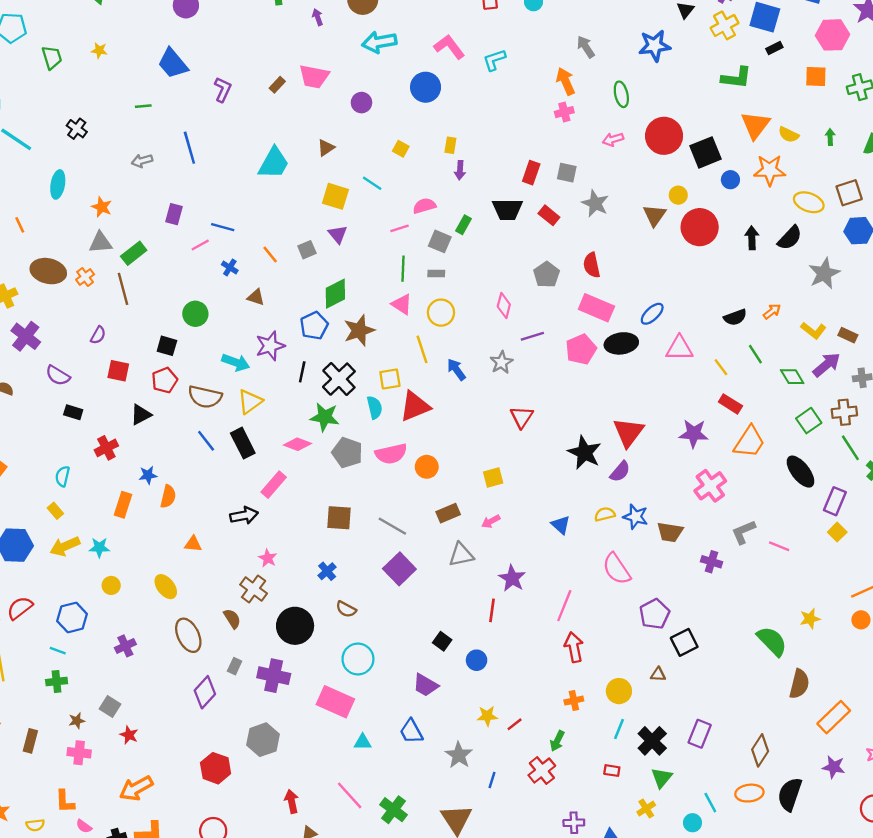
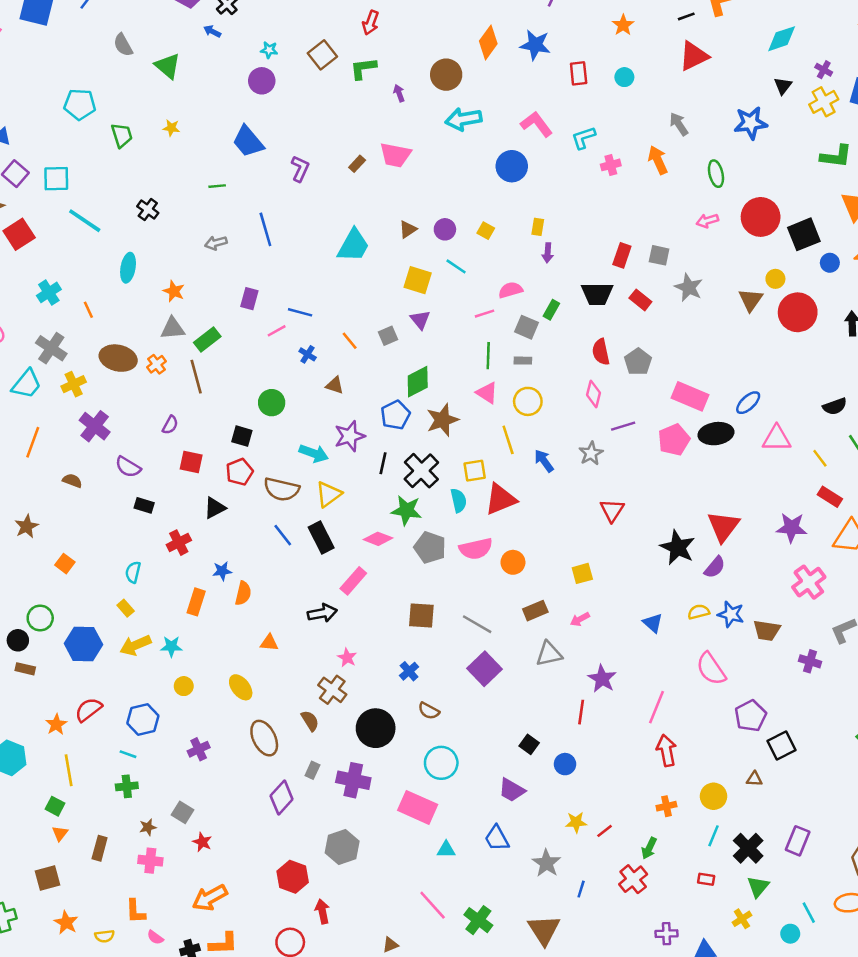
purple circle: (361, 103) -> (445, 229), moved
pink cross: (564, 112) -> (611, 165), moved
red semicircle: (592, 265) -> (601, 352), moved
red arrow: (291, 801) -> (322, 911), moved

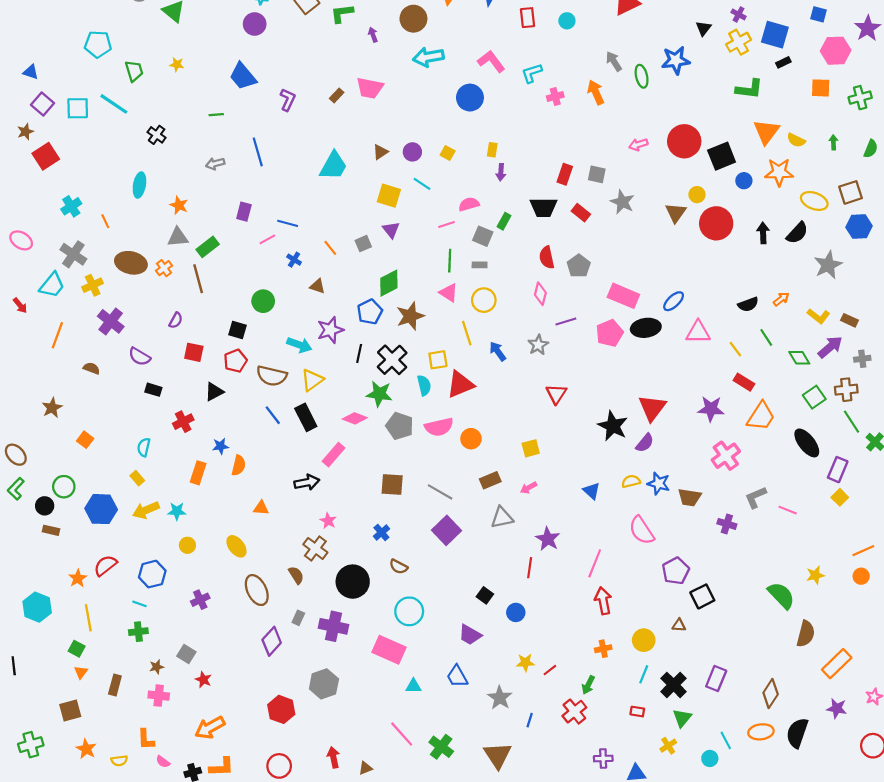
green ellipse: (716, 174) -> (642, 76), moved
cyan line: (85, 221) -> (114, 104), moved
red arrow: (322, 911) -> (333, 757), moved

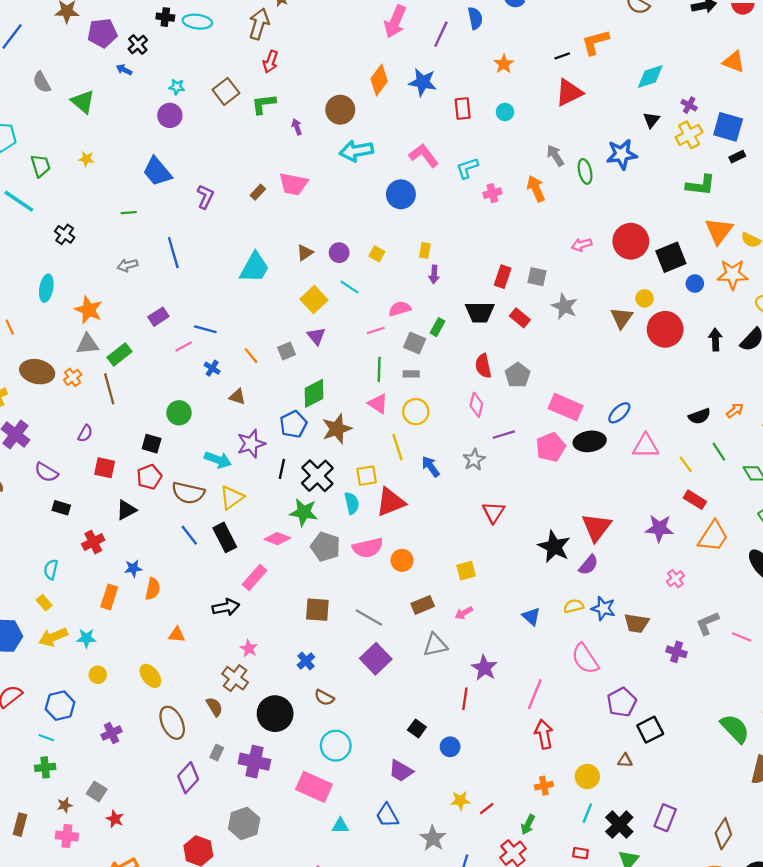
yellow square: (389, 196) -> (314, 300), turned 30
orange star: (179, 205) -> (89, 310), size x1.4
purple rectangle: (244, 212) -> (158, 317), turned 42
pink cross: (726, 456) -> (675, 579), size x0.6

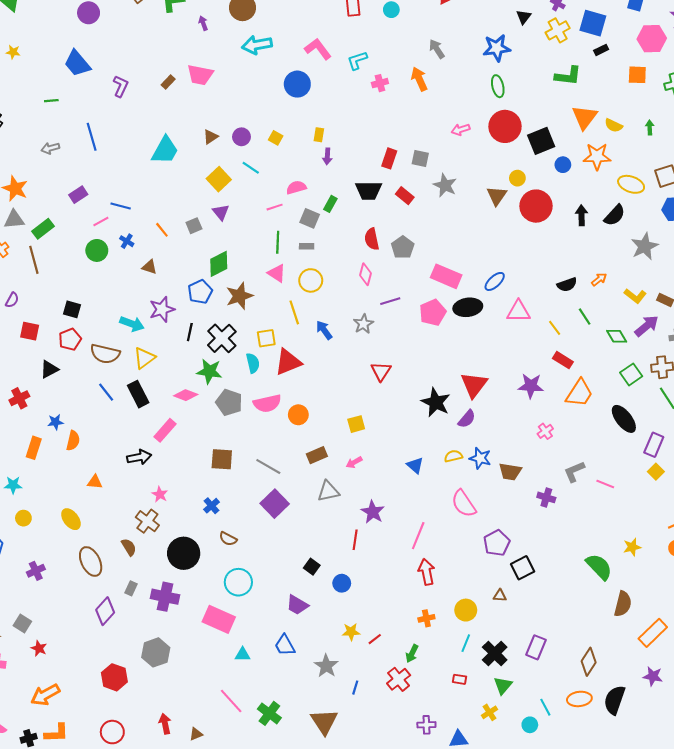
green ellipse: (585, 171) -> (498, 86), moved
green circle: (179, 413) -> (97, 250), moved

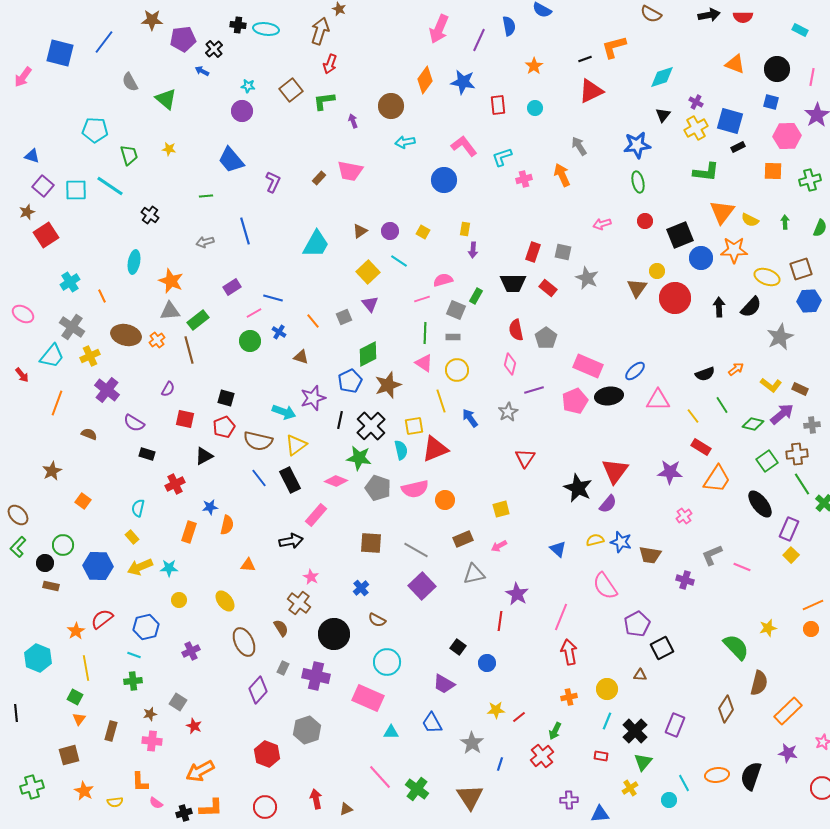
cyan arrow: (257, 45) -> (405, 142), size x0.7
red circle: (505, 126) -> (645, 221), size x0.5
blue circle: (563, 165) -> (701, 258), size x1.5
green diamond: (617, 336) -> (753, 424), turned -45
brown diamond: (589, 662) -> (726, 709), moved

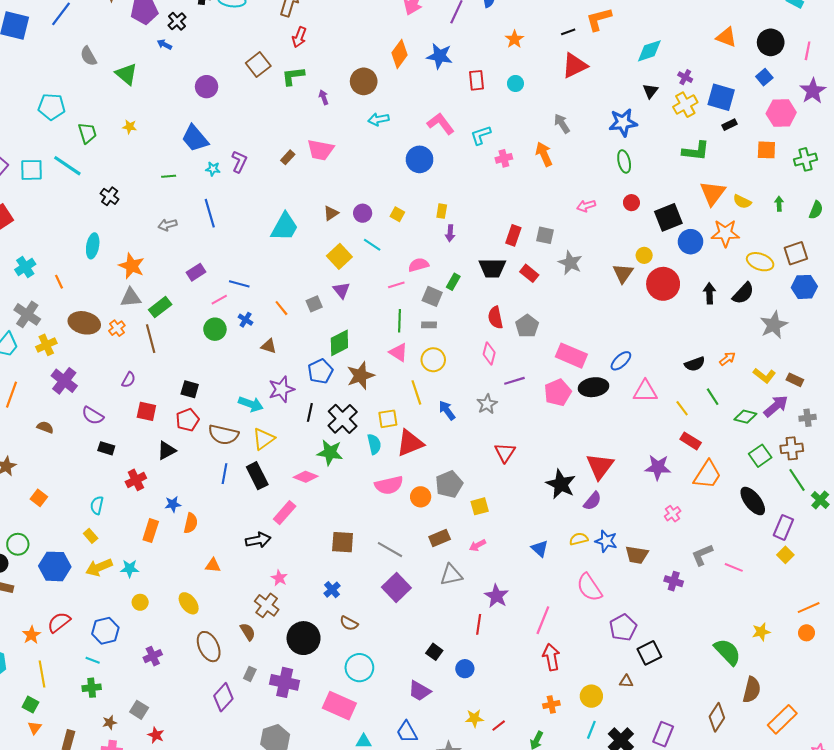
cyan star: (248, 86) -> (213, 169), moved
blue square: (771, 102) -> (764, 77), turned 35
blue line: (259, 478) -> (224, 474), turned 48
gray pentagon: (378, 488) -> (449, 484), moved, turned 30

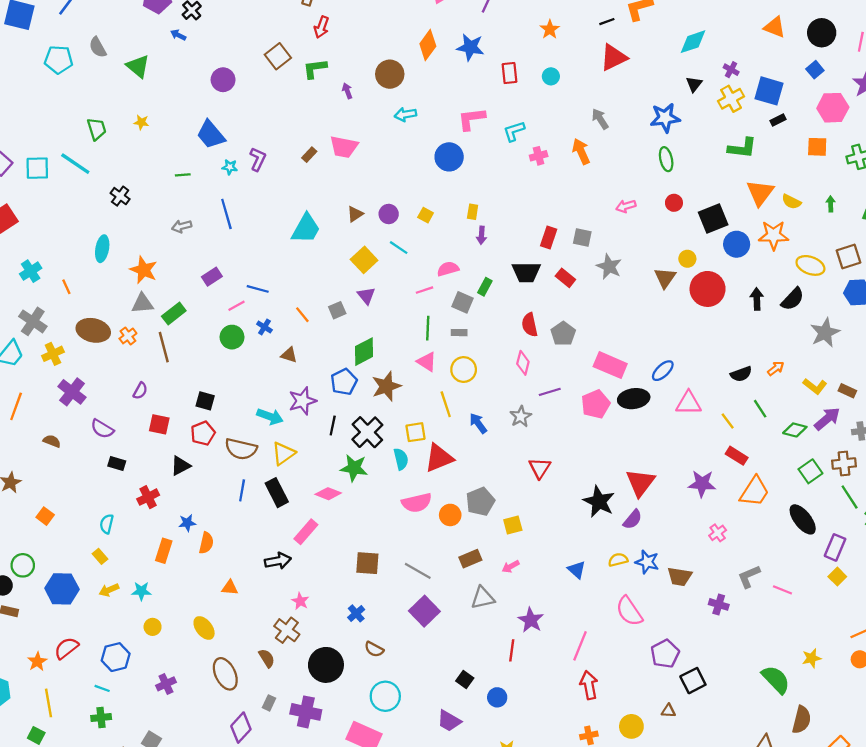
cyan pentagon: (52, 107) -> (59, 60), moved
pink L-shape: (441, 124) -> (471, 119), turned -60
yellow arrow: (99, 567) -> (109, 590), size x0.7

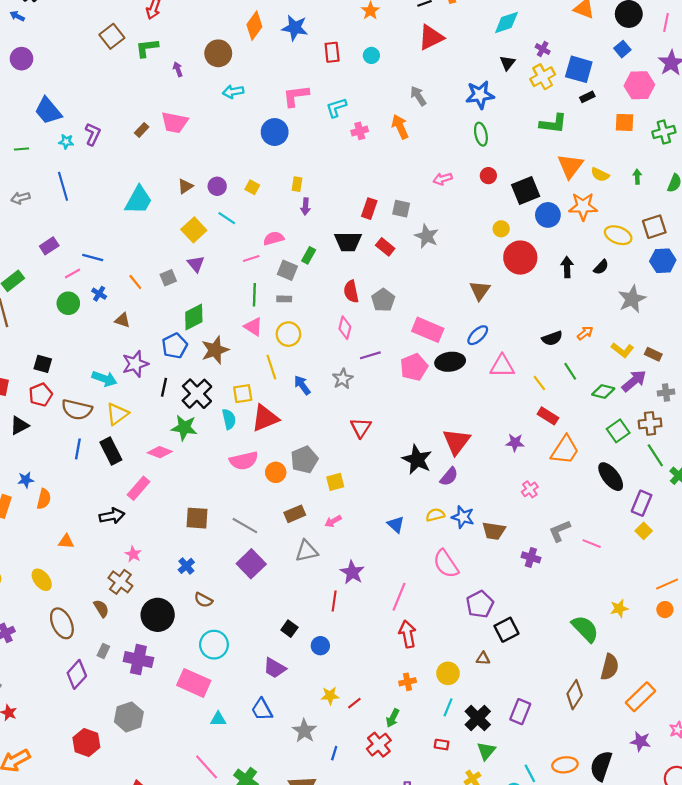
purple circle: (223, 80) -> (21, 59), moved
brown triangle: (665, 278) -> (480, 290), moved
black semicircle: (793, 299) -> (601, 267), size x0.7
purple star: (702, 484) -> (515, 443), size x0.7

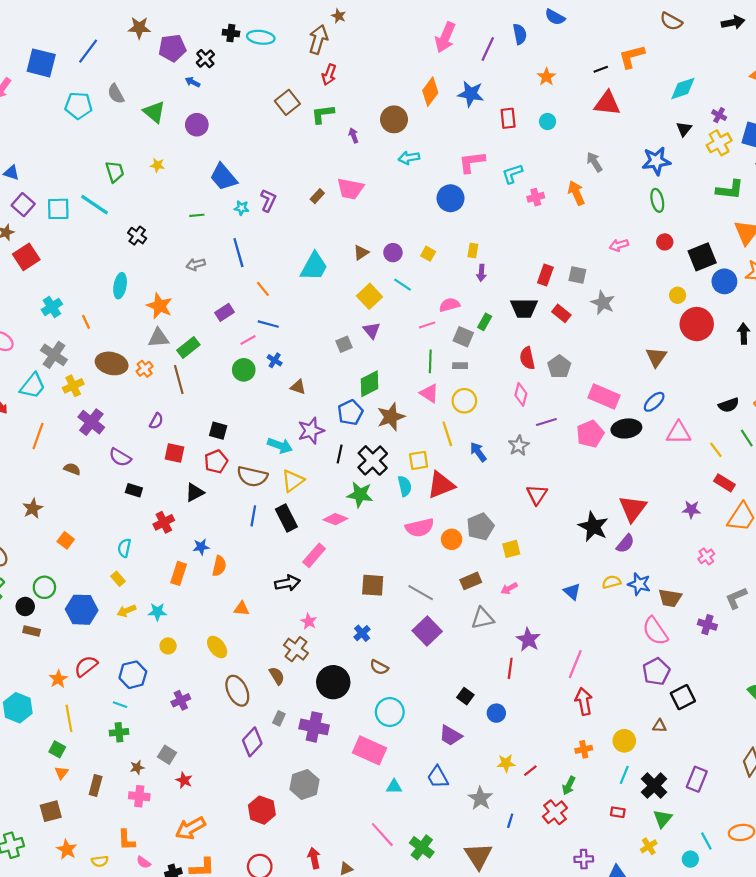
red triangle: (431, 37) -> (607, 103), turned 32
orange line: (135, 282) -> (263, 289), moved
pink semicircle: (446, 564) -> (655, 631), moved

